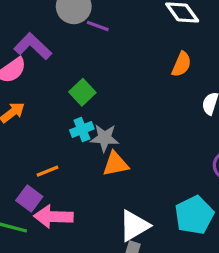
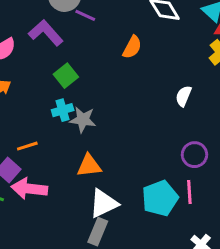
purple L-shape: (33, 46) -> (46, 33), moved
orange semicircle: (182, 64) -> (132, 47), moved
orange triangle: (116, 164) -> (89, 166), moved

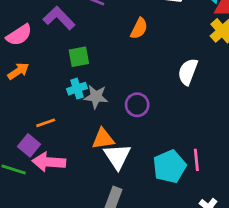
green square: (66, 76) -> (79, 57), turned 30
white semicircle: (183, 96) -> (188, 72), size x1.4
purple circle: (194, 155) -> (137, 105), moved
white triangle: (104, 203) -> (117, 156), moved, turned -36

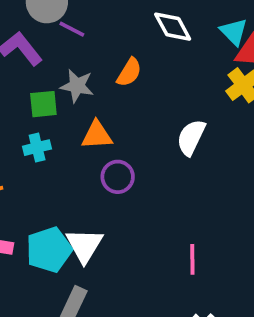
gray star: (96, 97) -> (77, 86), moved
orange triangle: (103, 139) -> (97, 135), moved
cyan pentagon: (170, 167) -> (49, 250), moved

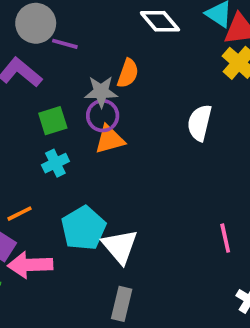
gray star: (77, 86) -> (101, 92), moved
purple circle: (118, 177) -> (103, 116), moved
cyan pentagon: (49, 250) -> (84, 228), moved

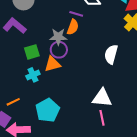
purple line: (65, 44) -> (76, 14), moved
orange triangle: (110, 139) -> (52, 64), moved
pink line: (225, 238) -> (102, 118), moved
white triangle: (120, 246) -> (102, 98), moved, turned -45

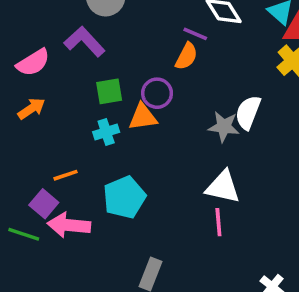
gray star: (58, 37) -> (224, 127), moved

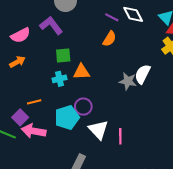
purple line: (195, 34) -> (112, 17), moved
purple circle: (157, 93) -> (83, 107), moved
white triangle: (223, 187) -> (98, 130), moved, turned 30

